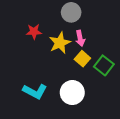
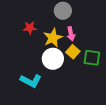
green square: (104, 65) -> (92, 58), turned -30
white circle: (72, 93) -> (53, 59), moved

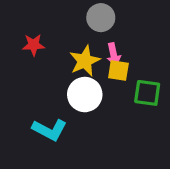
red star: (30, 28) -> (33, 45), moved
yellow square: (73, 52) -> (118, 70), moved, turned -32

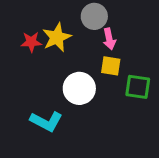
pink arrow: (114, 54) -> (109, 39), moved
yellow star: (85, 61) -> (57, 37), moved

